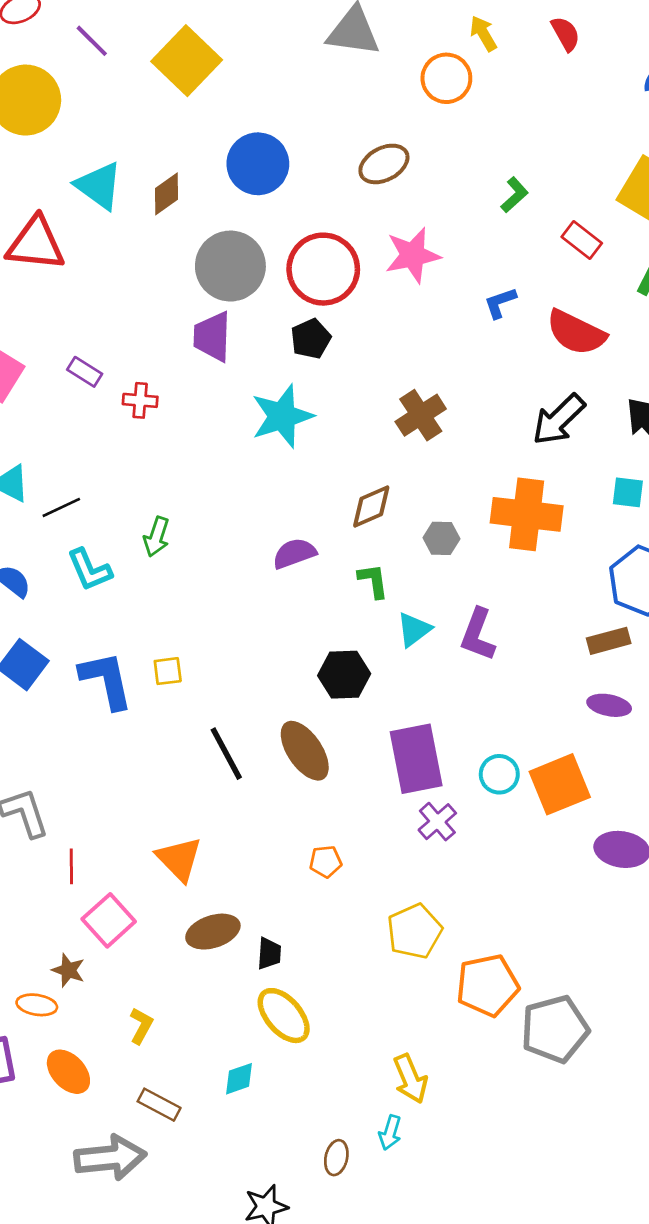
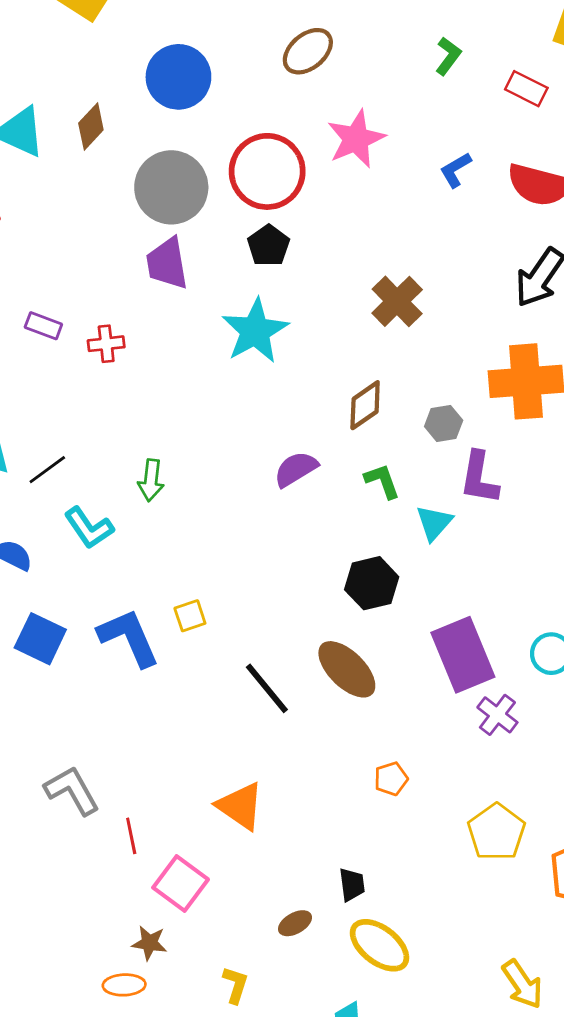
purple L-shape: (478, 635) -> (479, 478), moved
brown ellipse: (213, 932) -> (295, 923), moved, size x0.6

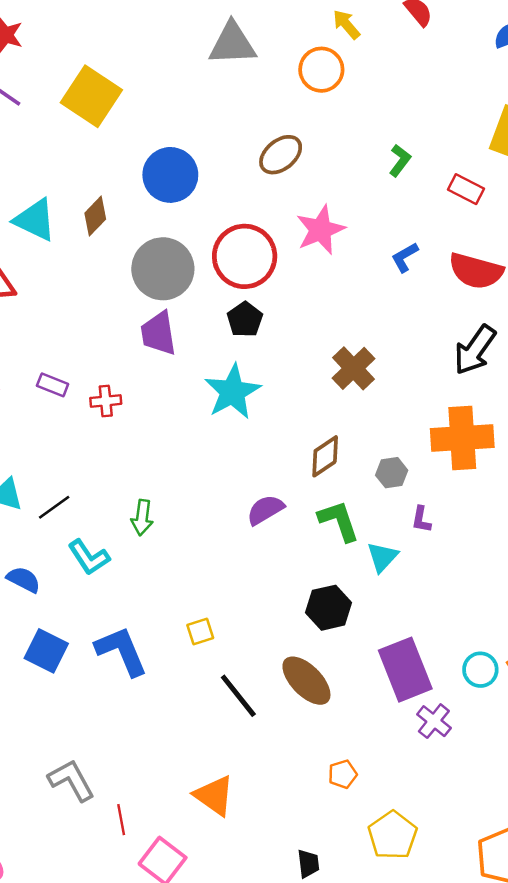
purple L-shape: (479, 478) -> (421, 519), size x0.6
green L-shape: (382, 481) -> (339, 521), size x1.4
yellow square: (190, 616) -> (200, 632), moved
yellow pentagon: (496, 832) -> (393, 835), moved

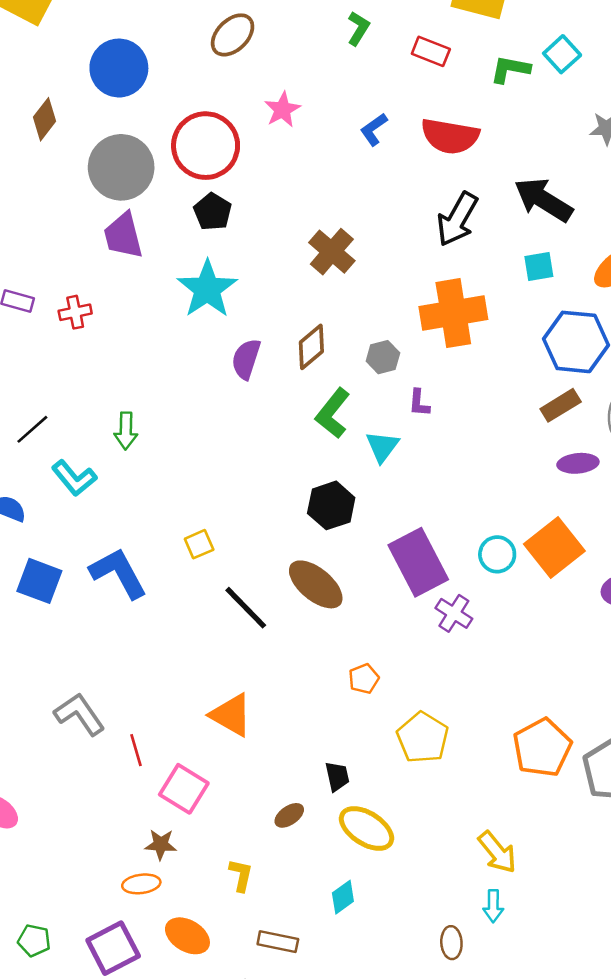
pink star: (321, 230) -> (282, 110), size x0.7
purple semicircle: (265, 510) -> (246, 359), moved, turned -36
green L-shape: (339, 521) -> (333, 413), turned -117

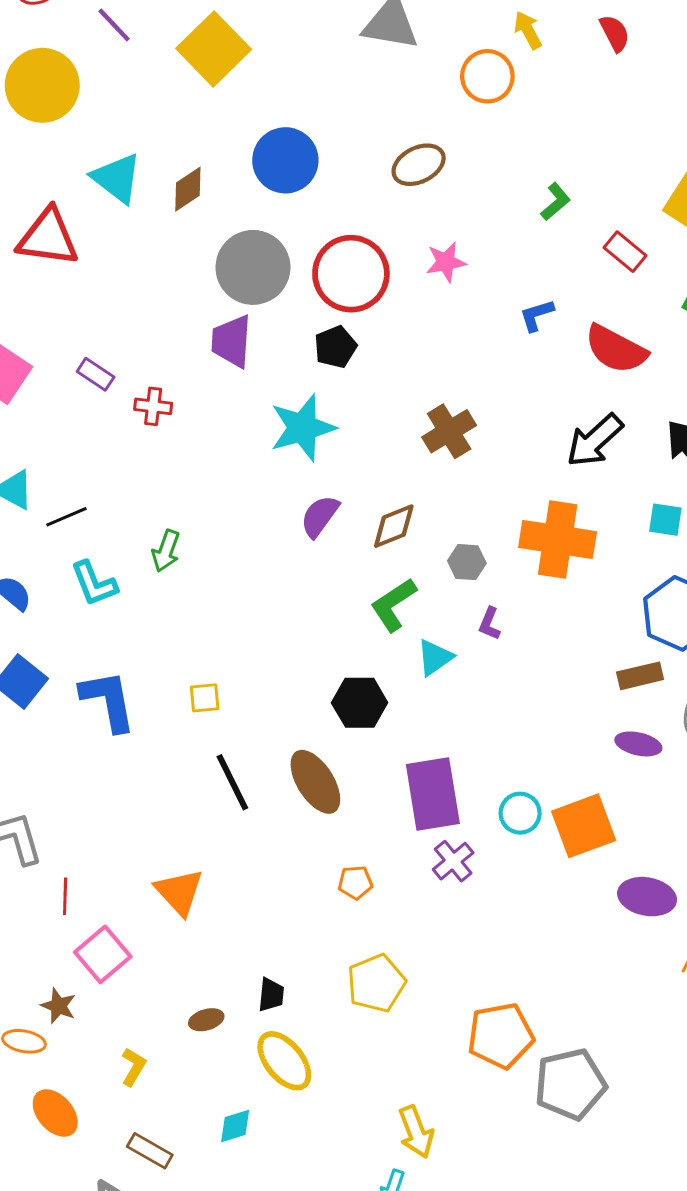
orange pentagon: (364, 679) -> (355, 882), moved

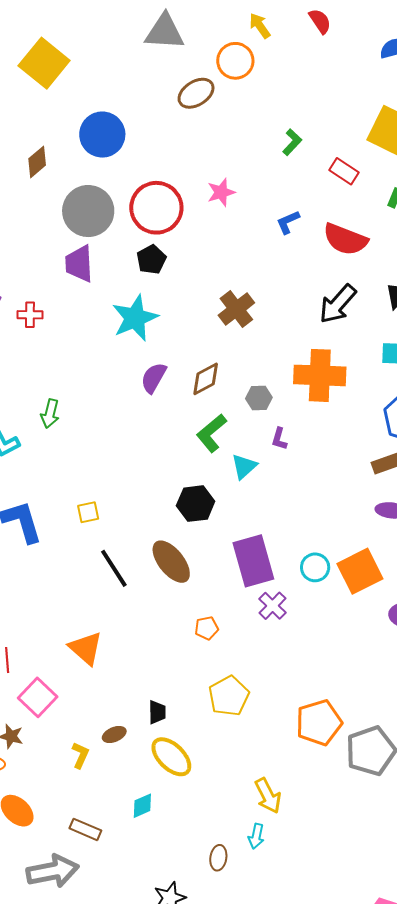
brown ellipse: (419, 165) -> (196, 93), moved
yellow L-shape: (134, 1067) -> (80, 755), moved

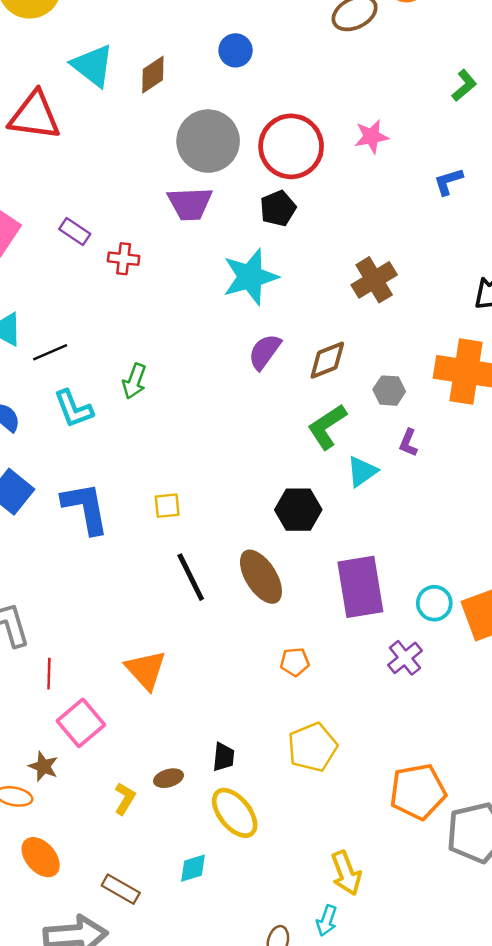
blue circle: (102, 135) -> (236, 50), size x0.6
purple trapezoid: (79, 264) -> (190, 204), turned -96
purple cross: (273, 606) -> (405, 658), moved

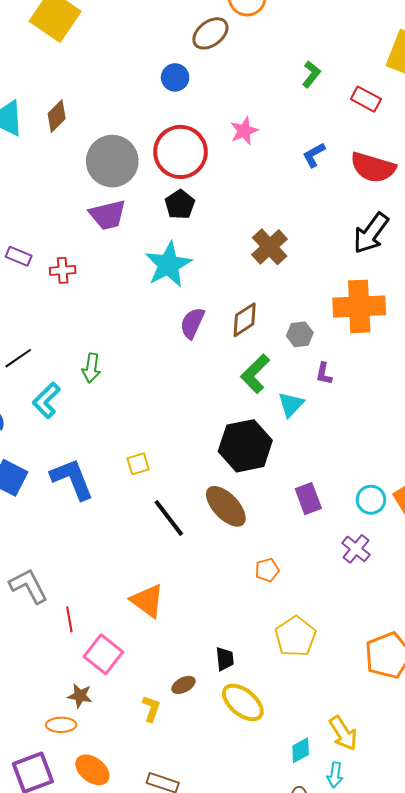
blue circle: (236, 50) -> (175, 77), moved
cyan L-shape: (73, 409) -> (46, 400), turned 78
black hexagon: (298, 510) -> (245, 446), size x1.4
purple rectangle: (360, 587) -> (308, 499), size x0.6
cyan diamond: (193, 868) -> (301, 750), moved

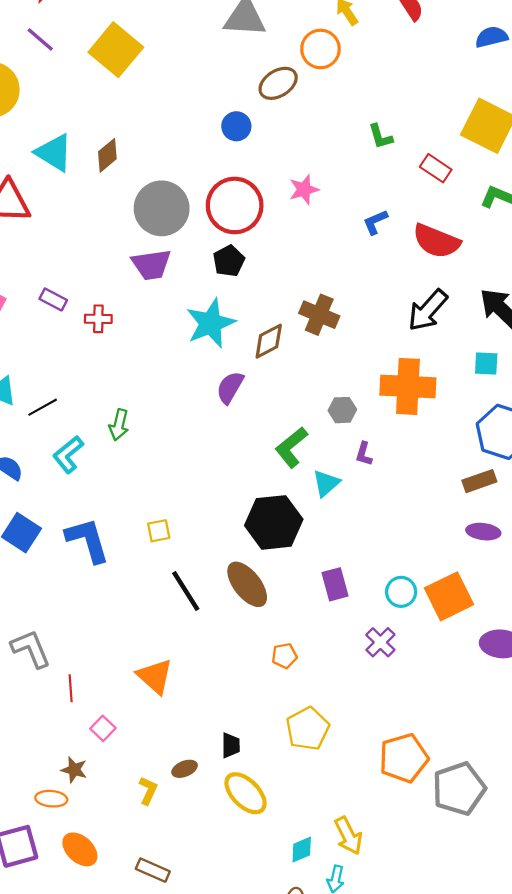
green L-shape: (311, 74) -> (380, 137), turned 120
brown cross: (270, 247) -> (319, 315), turned -30
brown diamond: (245, 320) -> (269, 341), moved
pink square: (103, 654) -> (103, 728), size x0.6

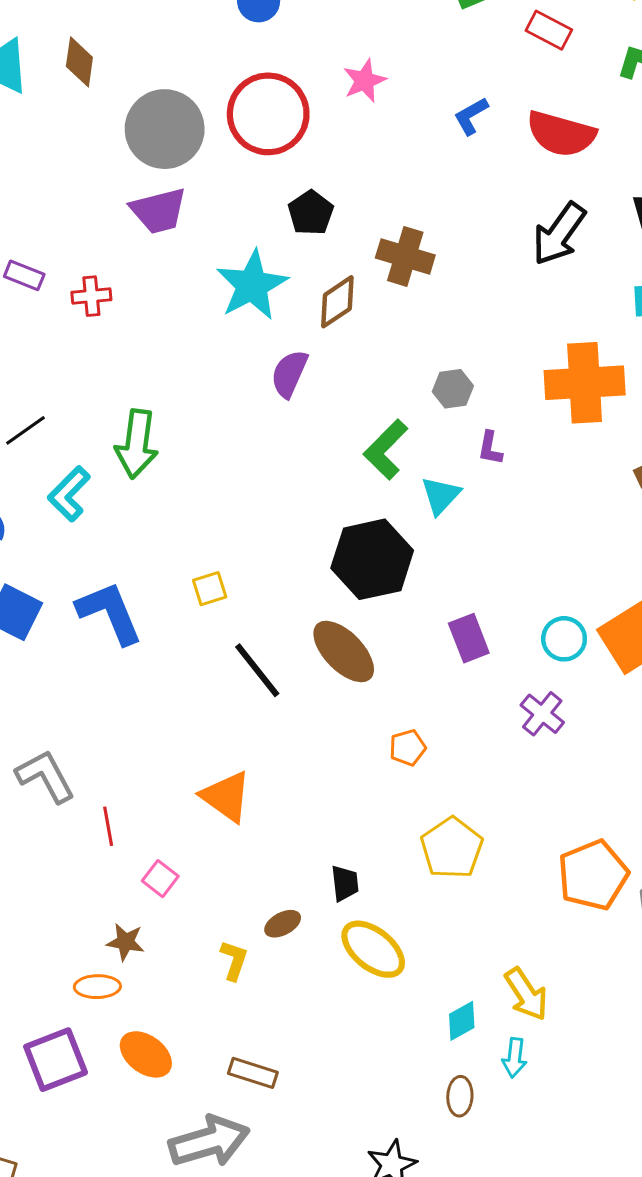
brown diamond: (107, 155) -> (79, 62), turned -36
black pentagon: (229, 261) -> (311, 213), moved
orange cross: (408, 386) -> (585, 383), moved
green arrow: (119, 425) -> (137, 444), size x1.5

